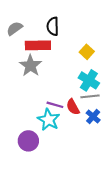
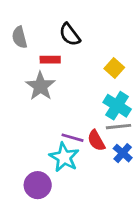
black semicircle: (53, 26) -> (70, 35), turned -36
gray semicircle: (15, 28) -> (20, 37), turned -70
red rectangle: (38, 45) -> (50, 60), size x0.6

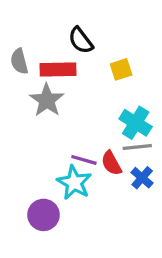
gray semicircle: (20, 37) -> (19, 61), moved
red rectangle: (50, 60) -> (58, 69), size x1.5
yellow square: (114, 68) -> (121, 69), moved, turned 30

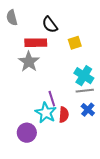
gray semicircle: (19, 61) -> (12, 18), moved
purple line: (84, 160) -> (52, 99), turned 56
red semicircle: (111, 163) -> (64, 115), moved, turned -147

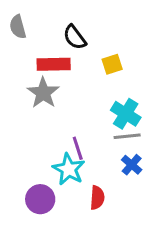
red semicircle: (64, 115) -> (97, 198), moved

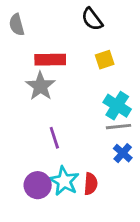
black semicircle: (75, 37) -> (92, 19), moved
purple line: (78, 148) -> (54, 138), moved
cyan star: (69, 169) -> (64, 181), moved

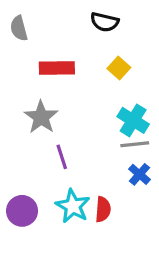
black semicircle: (92, 19) -> (105, 22), turned -40
yellow square: (105, 60) -> (119, 68), turned -30
gray star: (40, 86) -> (41, 117), moved
purple circle: (38, 185) -> (22, 211), moved

